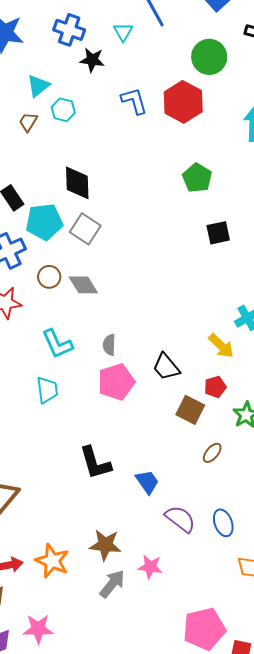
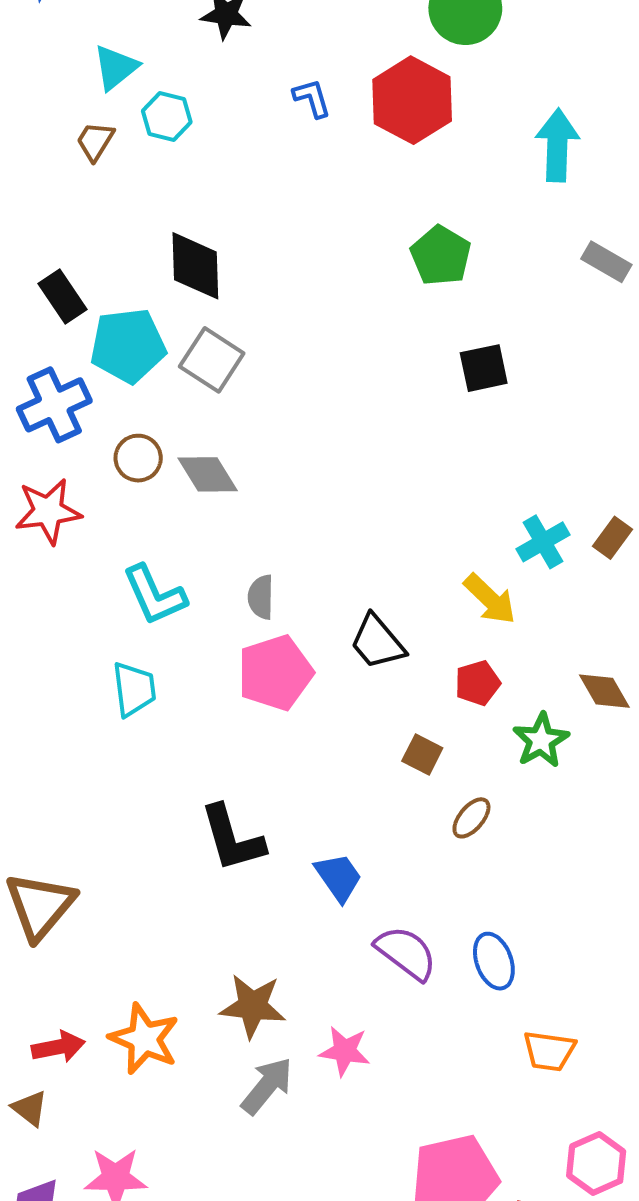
blue L-shape: (134, 101) -> (312, 98), size x0.7
brown square: (190, 410) -> (422, 755), moved, size x0.7

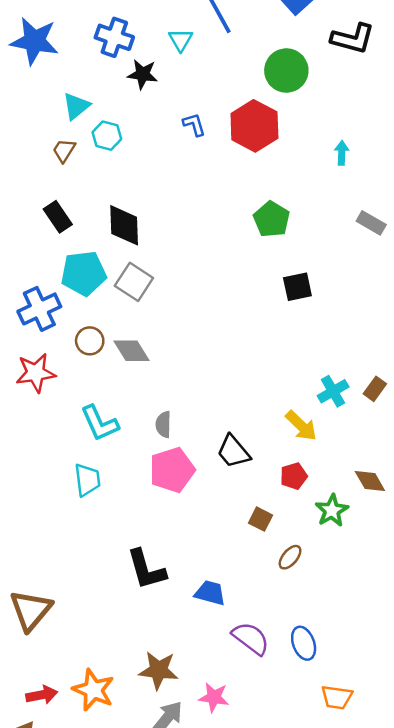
cyan arrow: (557, 145) -> (342, 153), size x0.6
black rectangle: (62, 296) -> (58, 217), moved
blue trapezoid: (339, 877) -> (210, 593), turned -40

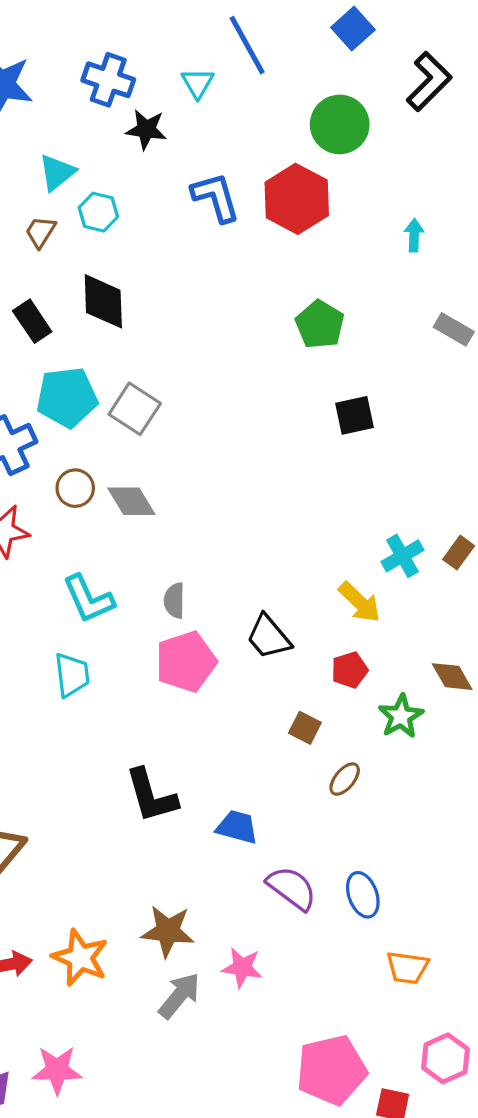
black L-shape: (353, 39) -> (429, 81), turned -60
blue L-shape: (194, 125) -> (216, 197), size x1.6
black diamond: (124, 225) -> (103, 301), moved

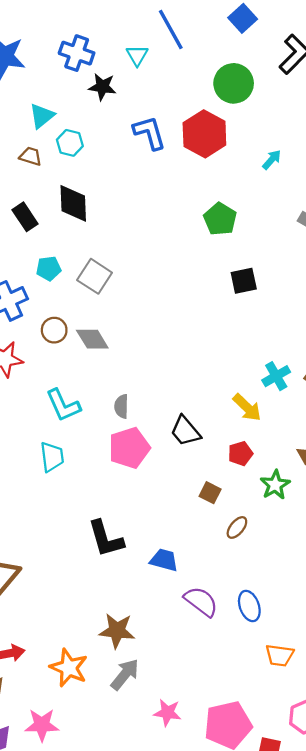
brown trapezoid: (40, 232) -> (31, 156), turned 75
cyan arrow: (414, 235) -> (272, 160), moved, turned 40
cyan pentagon: (67, 397) -> (49, 268), size x0.6
orange star: (80, 958) -> (69, 668), moved
pink star: (242, 967) -> (167, 713), moved

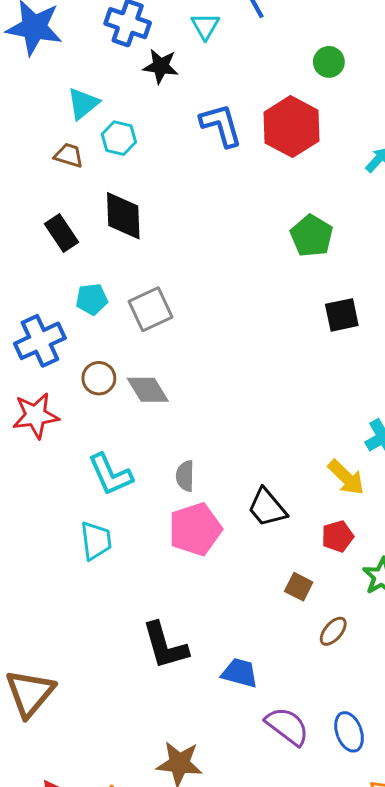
green circle: (234, 83) -> (329, 62), size x0.6
gray square: (95, 276) -> (151, 309), turned 32

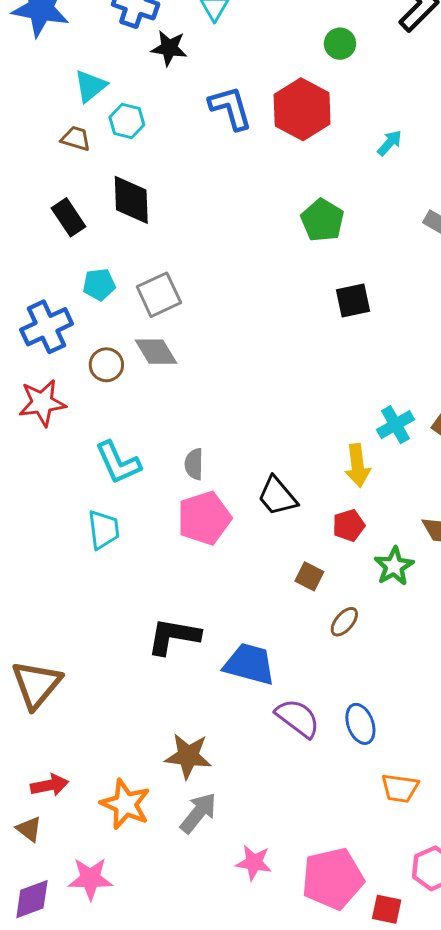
gray diamond: (148, 390) -> (156, 352), moved
yellow arrow: (346, 477) -> (357, 466), turned 39
black L-shape: (165, 646) -> (174, 636), turned 116
blue trapezoid: (240, 673) -> (249, 664), size x1.4

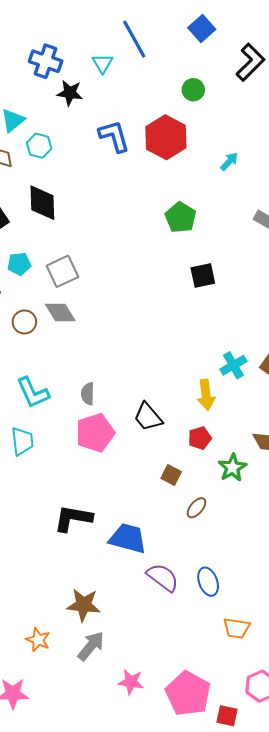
orange star: (125, 804) -> (38, 640), size x0.7
pink pentagon: (333, 879) -> (188, 694), turned -30

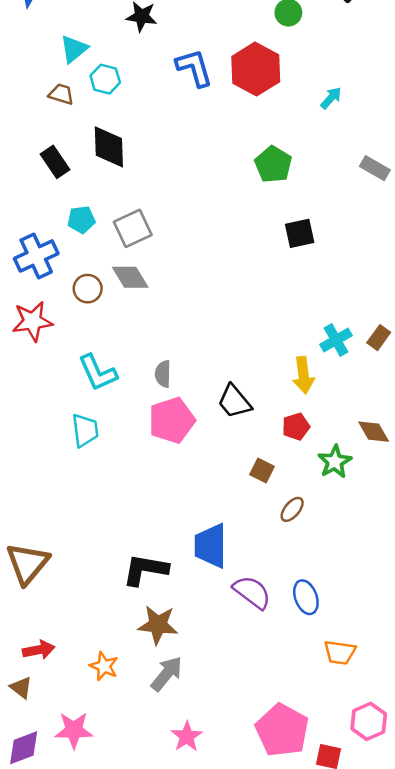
black L-shape: (73, 518) -> (145, 570), moved
blue trapezoid: (128, 538) -> (211, 546), turned -105
pink star: (131, 682) -> (187, 736), moved, turned 30

